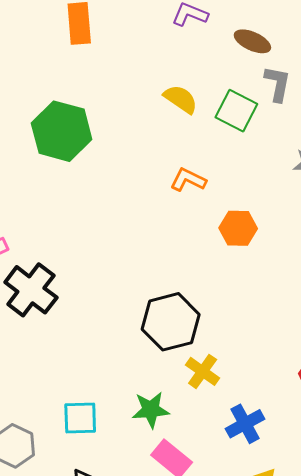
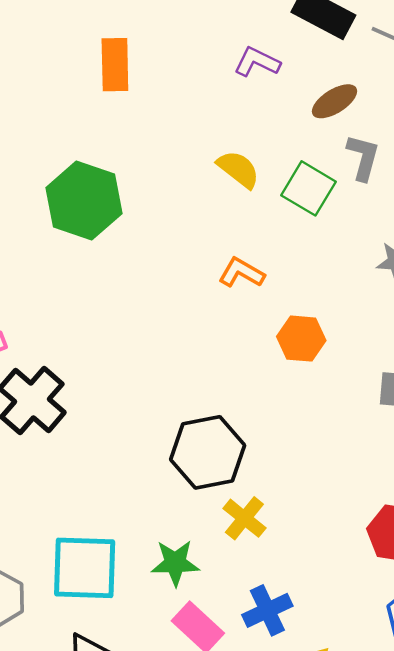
brown ellipse: (252, 41) -> (335, 101), turned -60
cyan square: (80, 418) -> (85, 568), size x1.5
blue cross: (245, 424) -> (267, 610), moved

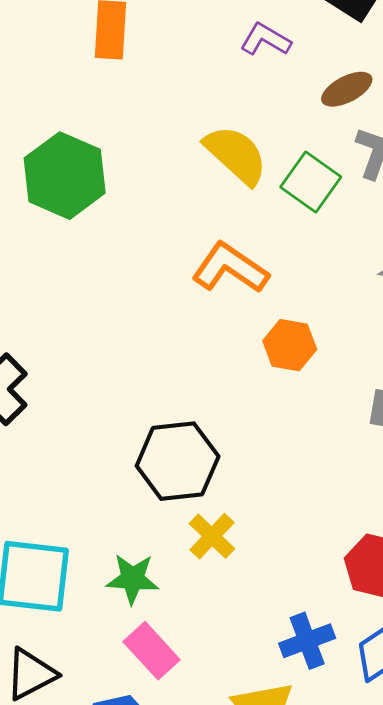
yellow semicircle: (238, 169) -> (236, 155), size x1.4
orange L-shape: (241, 273) -> (230, 268), size x1.5
blue cross: (267, 610) -> (307, 641), moved

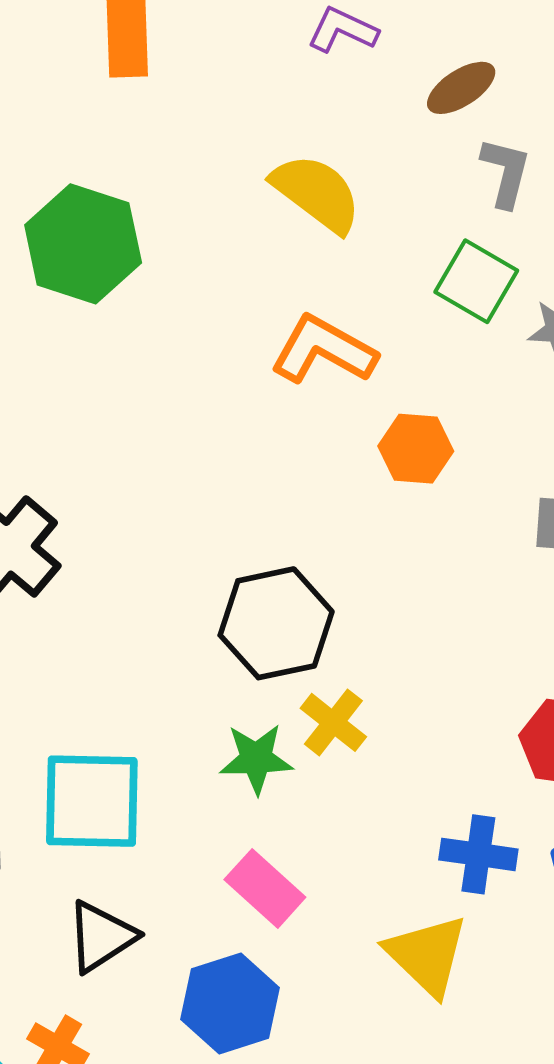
green square: (311, 182) -> (476, 281), moved
green star: (132, 579) -> (256, 759), moved
blue cross: (307, 641) -> (478, 854), turned 34

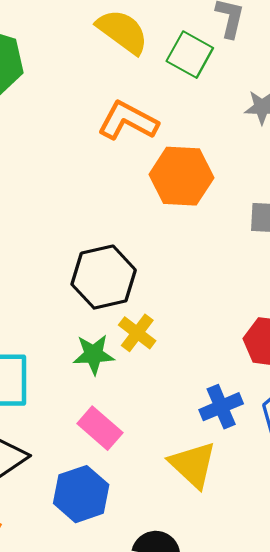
green square: (476, 281) -> (190, 55), moved
orange hexagon: (416, 449) -> (181, 176), size x1.5
blue cross: (478, 854) -> (221, 407), turned -30

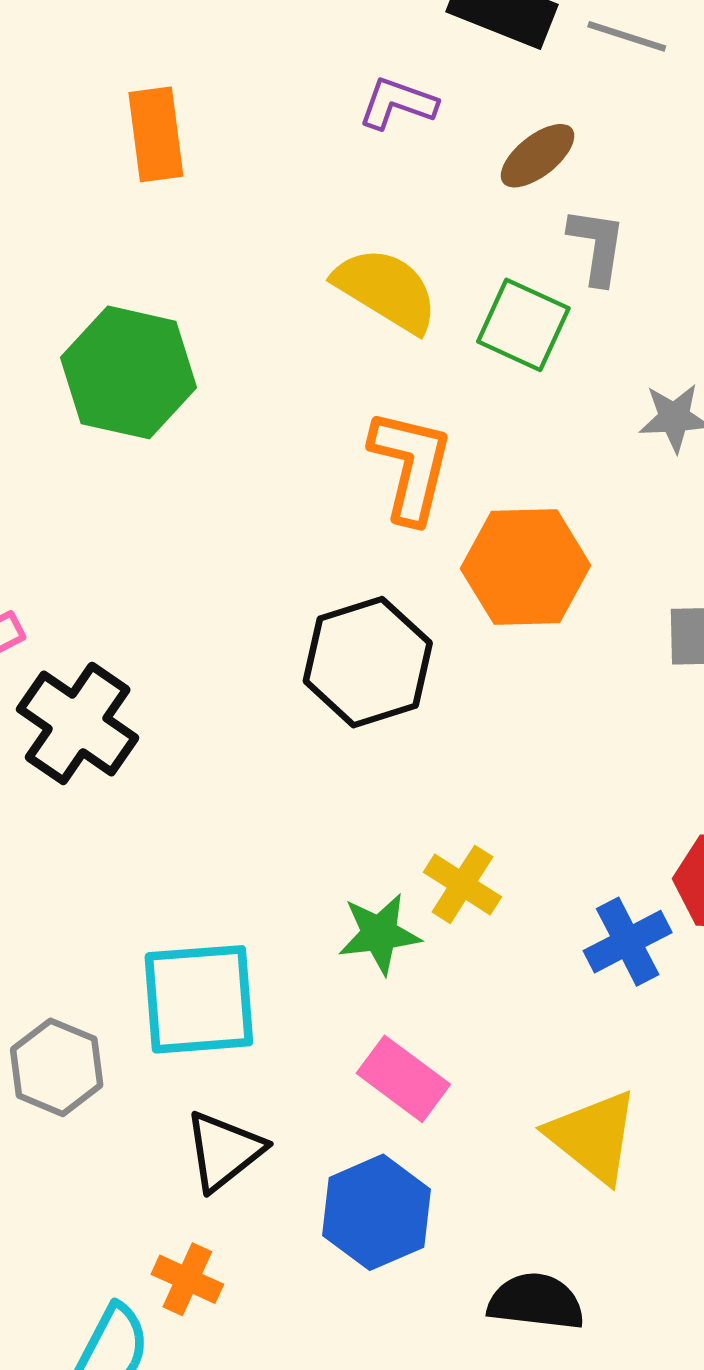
orange L-shape: (128, 121) -> (411, 466), turned 80
black hexagon: (104, 277) -> (368, 662), moved
blue cross: (221, 407) -> (628, 942), moved

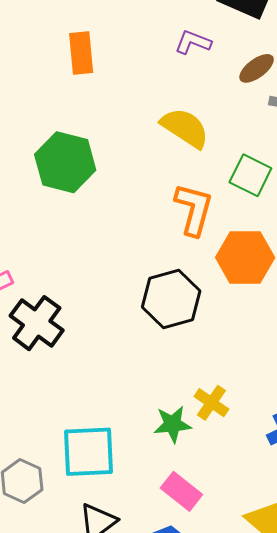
green square: (523, 325) -> (250, 175), moved

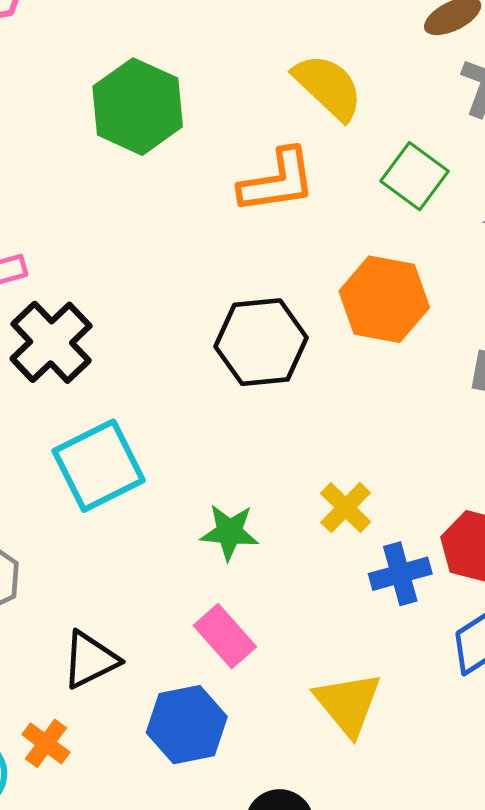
orange L-shape: (194, 209) -> (277, 181), moved, turned 56
yellow cross: (211, 403) -> (346, 508), moved
cyan square: (88, 452) -> (99, 466), moved, turned -34

